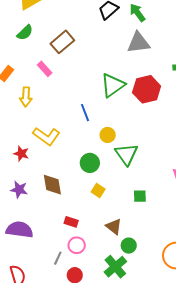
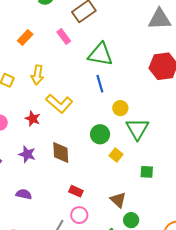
green triangle: (113, 85) -> (100, 54), moved, turned 40
yellow arrow: (26, 97) -> (37, 75), moved
yellow square: (98, 190) -> (116, 155), moved
purple semicircle: (20, 230) -> (24, 194), size x0.6

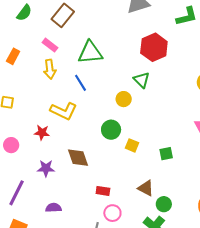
yellow arrow: (37, 75) -> (50, 69), moved
blue line: (100, 84) -> (81, 83), moved
green triangle: (137, 129) -> (142, 80), moved, size x0.7

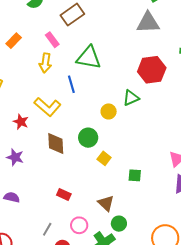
green triangle: (142, 80) -> (131, 98), turned 36
brown diamond: (78, 158) -> (56, 144), moved
pink circle: (112, 213) -> (79, 225), moved

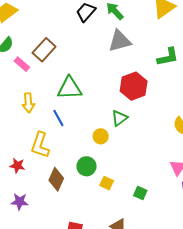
pink rectangle: (52, 40) -> (22, 64), moved
yellow L-shape: (48, 107) -> (40, 145), turned 80
brown diamond: (56, 144) -> (56, 179), turned 40
green square: (135, 175) -> (140, 193), turned 32

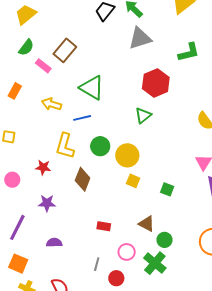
green triangle: (70, 88) -> (92, 88), turned 36
yellow arrow: (28, 103) -> (51, 104), turned 114
blue line: (58, 118) -> (82, 118), turned -72
yellow circle: (101, 136) -> (127, 155), moved, size x1.5
green circle: (86, 166) -> (100, 146), moved

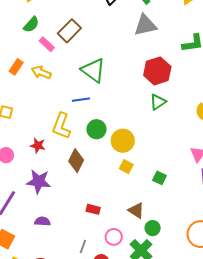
yellow arrow: (51, 104) -> (41, 72), moved
green triangle: (143, 115) -> (158, 102), moved
purple star: (47, 203) -> (39, 181), size x1.4

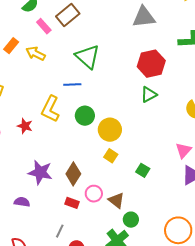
brown diamond: (76, 161) -> (73, 174), moved
purple star: (39, 181) -> (40, 172), moved
red rectangle: (93, 209) -> (72, 203), moved
pink circle: (114, 237) -> (94, 194), moved

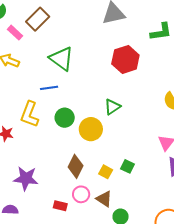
green triangle: (149, 95) -> (112, 107), moved
yellow square: (111, 156) -> (106, 172), moved
brown diamond: (73, 174) -> (76, 166), moved

